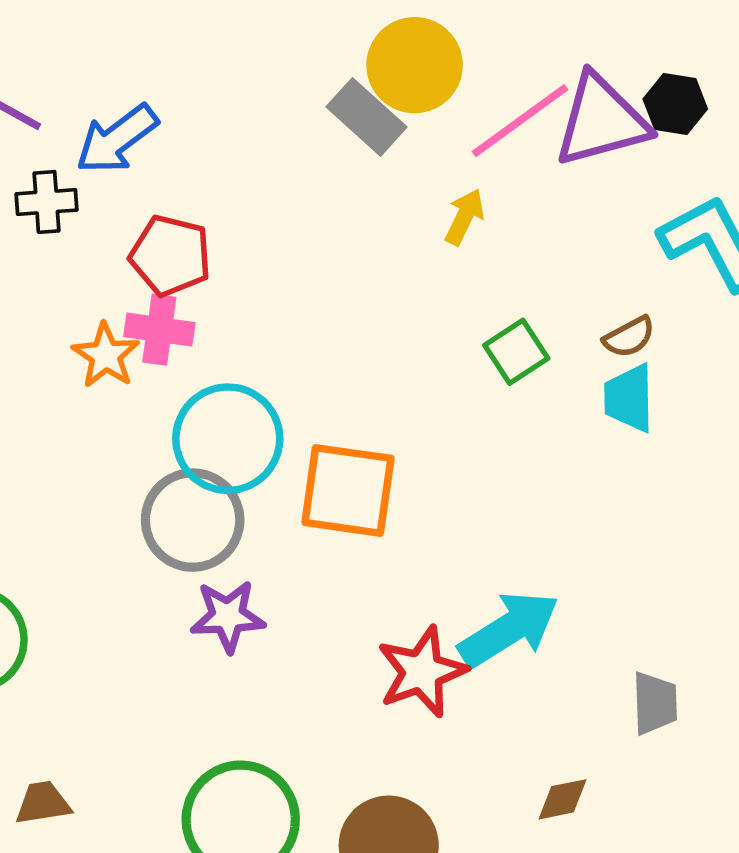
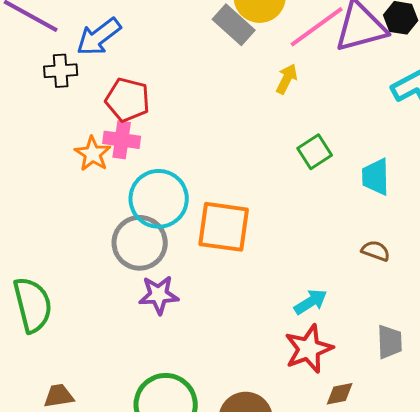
brown semicircle: (629, 337) -> (376, 251), moved, turned -132
cyan arrow: (509, 629) -> (311, 302), size x0.6
red star: (422, 672) -> (309, 349), moved

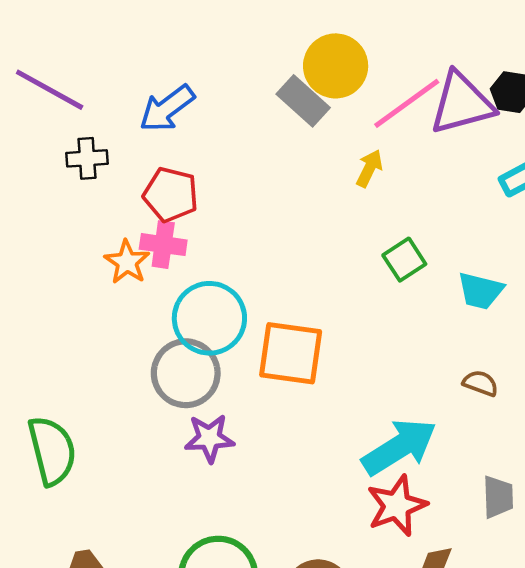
blue arrow: (99, 37) -> (167, 108), moved
cyan trapezoid: (376, 177) -> (480, 291), turned -75
cyan arrow: (311, 302) -> (399, 447), size x1.8

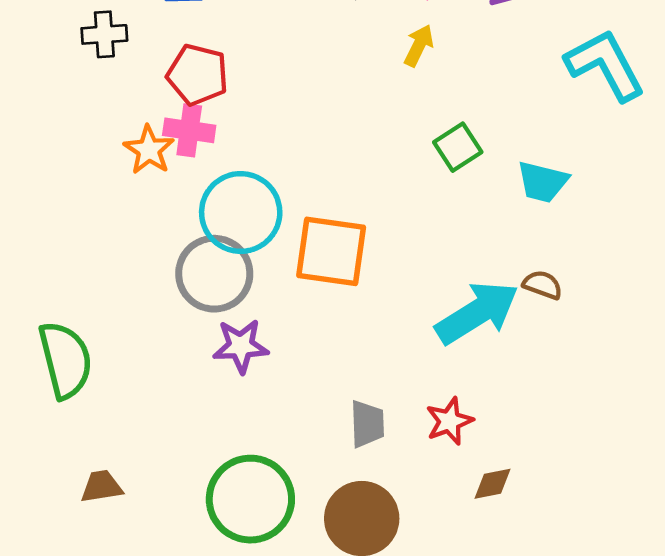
cyan arrow: (399, 447) -> (477, 313), moved
gray trapezoid: (498, 497) -> (367, 424), moved
red star: (397, 506) -> (449, 421), size x0.7

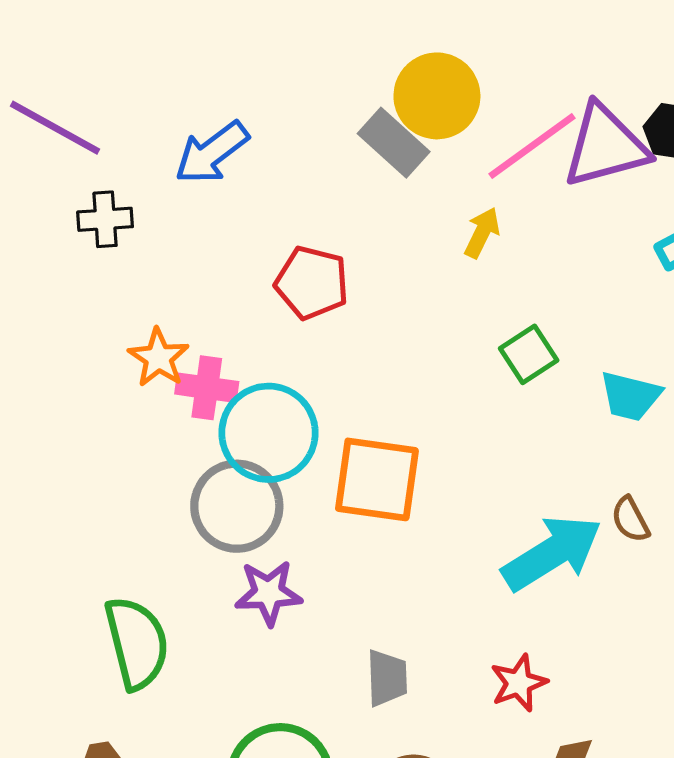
red pentagon: (198, 75) -> (312, 283), moved
pink cross: (189, 130) -> (207, 388), moved
brown semicircle: (543, 285) -> (630, 520), turned -138
green semicircle: (65, 360) -> (137, 643), moved
gray trapezoid: (367, 424) -> (387, 678), moved

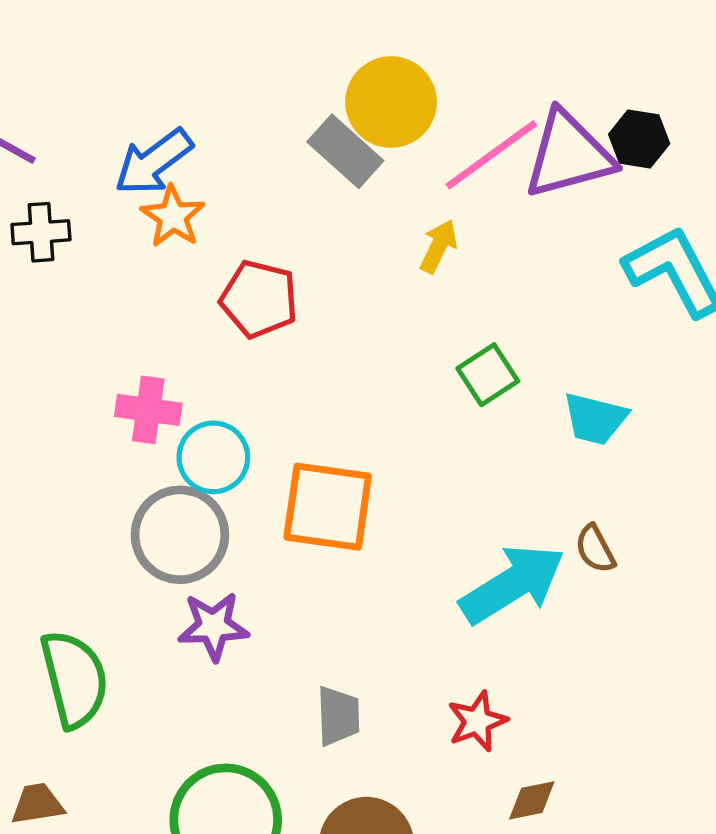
orange star: (158, 358) -> (173, 216), moved
cyan circle: (269, 433) -> (213, 457), size x0.7

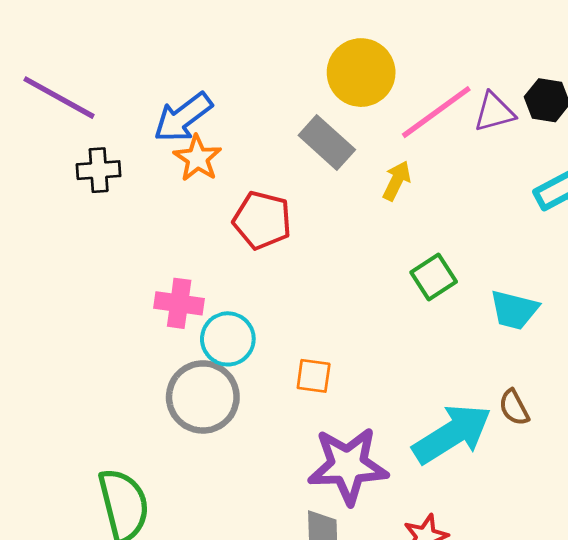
gray rectangle: (345, 151) -> (327, 142), moved
purple triangle: (569, 155) -> (494, 112), size x0.6
orange square: (328, 507) -> (314, 376), size x0.5
purple star: (213, 626) -> (348, 466), moved, size x1.5

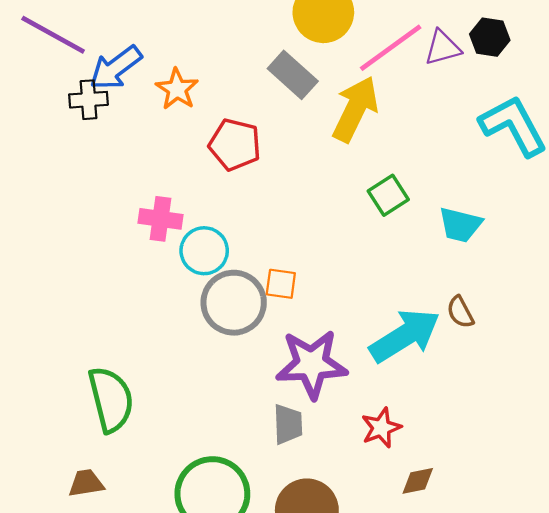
blue arrow: (183, 117) -> (116, 68), moved
yellow arrow: (397, 181) -> (355, 109), size x1.8
gray circle: (203, 397) -> (234, 303), moved

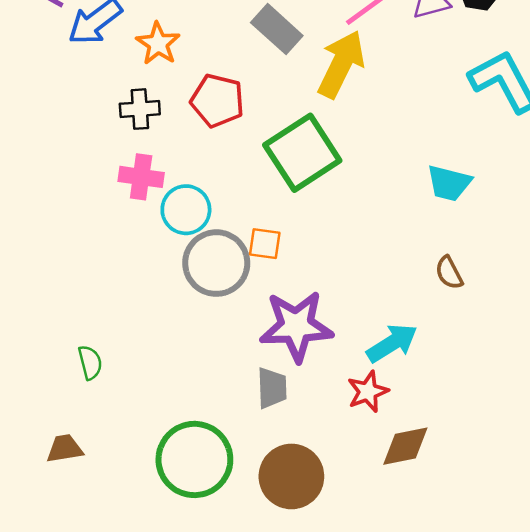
black cross: (88, 100) -> (140, 109), moved
green square: (388, 195) -> (302, 153), moved, size x1.8
cyan arrow: (405, 336) -> (392, 343), moved, size x0.7
green semicircle: (111, 399) -> (90, 362), size x0.5
brown diamond: (418, 481) -> (405, 446), size x1.4

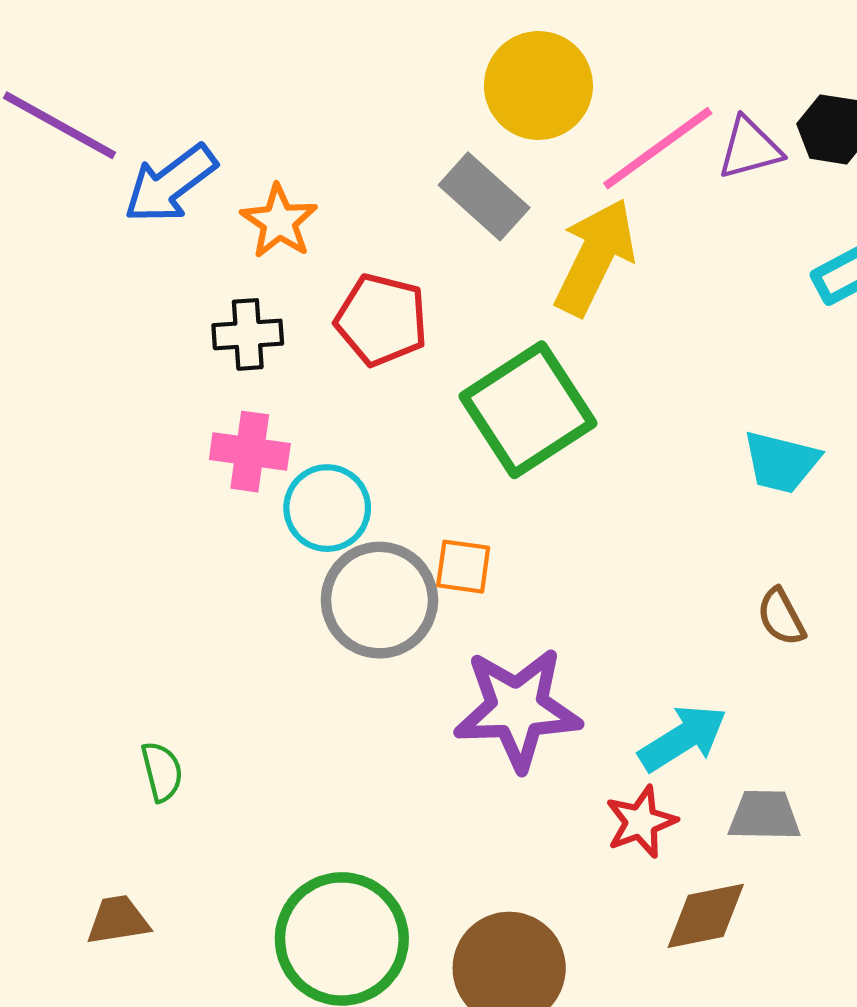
gray trapezoid: (272, 388) -> (764, 816), moved, turned -87

